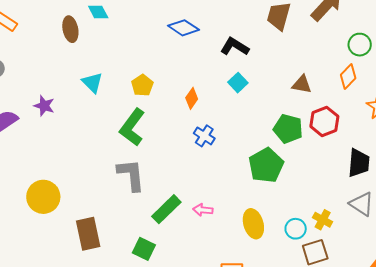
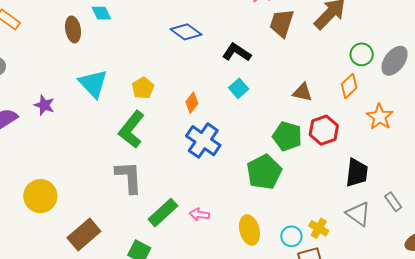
cyan triangle: (92, 83) -> (93, 84), size x1.4
blue cross: (204, 136) -> (203, 141), size x1.6
brown rectangle: (88, 234) -> (84, 234), turned 60

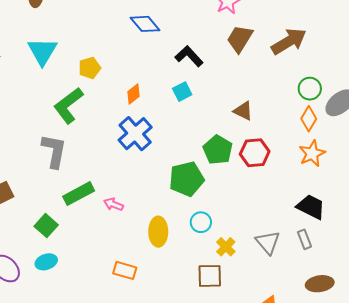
orange diamond: (349, 86) -> (309, 119), moved, turned -30
black trapezoid: (357, 173) -> (311, 207), moved, turned -84
cyan circle: (291, 236) -> (201, 222), moved

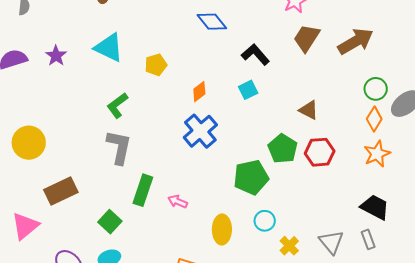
cyan triangle: (42, 51) -> (109, 48), turned -36
green L-shape: (68, 105) -> (117, 105), moved, size x0.7
green rectangle: (79, 194) -> (143, 190), turned -44

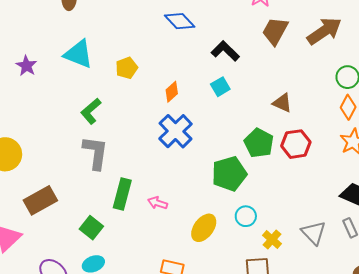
yellow ellipse: (222, 229) -> (204, 228), turned 40

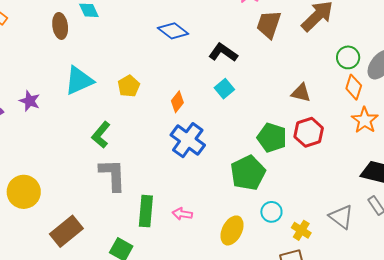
cyan triangle: (79, 54) -> (79, 80), turned -36
brown triangle: (282, 103) -> (301, 93), moved

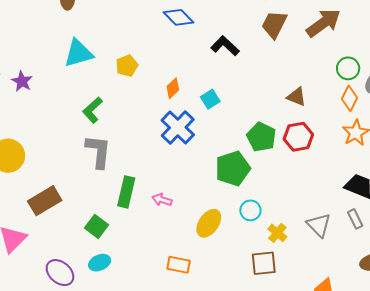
cyan square: (224, 89) -> (210, 99), moved
purple star: (30, 101) -> (22, 81), moved

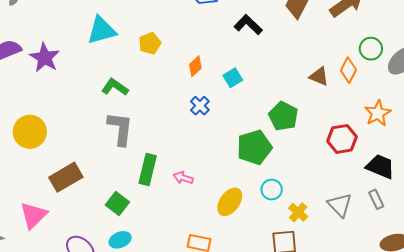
purple star: (22, 81) -> (45, 58), size x1.4
orange diamond: (349, 98) -> (348, 70), moved
green L-shape: (93, 110) -> (115, 87), turned 76
blue cross: (178, 128) -> (200, 106), size x0.6
red hexagon: (298, 137) -> (342, 139), moved

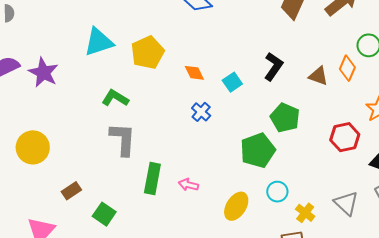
black L-shape: (248, 25) -> (273, 67), moved, turned 84
yellow pentagon: (150, 43) -> (148, 52), size x1.5
orange diamond: (195, 66) -> (194, 73), turned -70
brown rectangle: (66, 177) -> (71, 191), size x0.6
green square: (117, 204) -> (104, 214), moved

